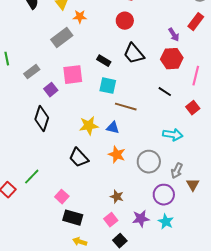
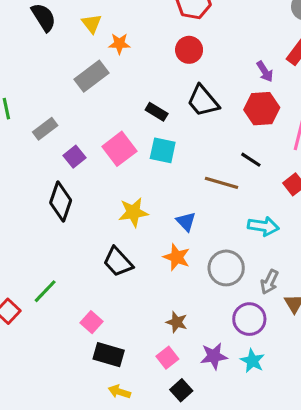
pink square: (73, 75) -> (119, 149), moved, turned -30
brown line: (126, 107) -> (222, 183), moved
blue triangle: (113, 128) -> (186, 222), moved, turned 32

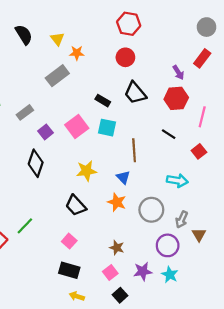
brown line: (222, 183) -> (134, 150), moved, turned 70
pink square: (92, 322) -> (69, 241), moved

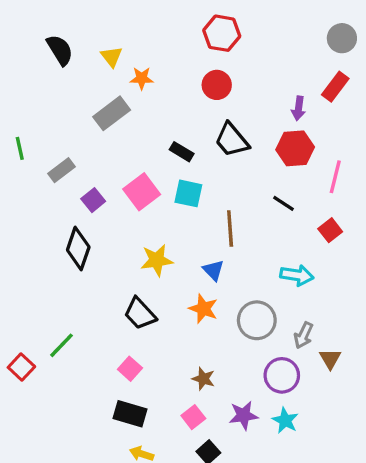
purple arrow: (178, 72) -> (299, 108), turned 40

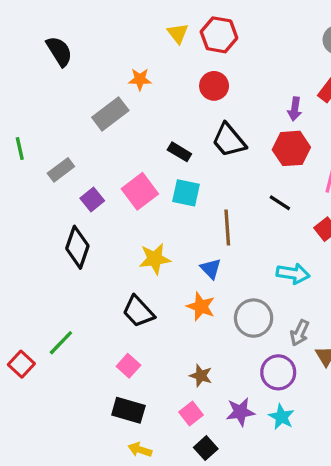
yellow triangle: (112, 57) -> (178, 33), moved

